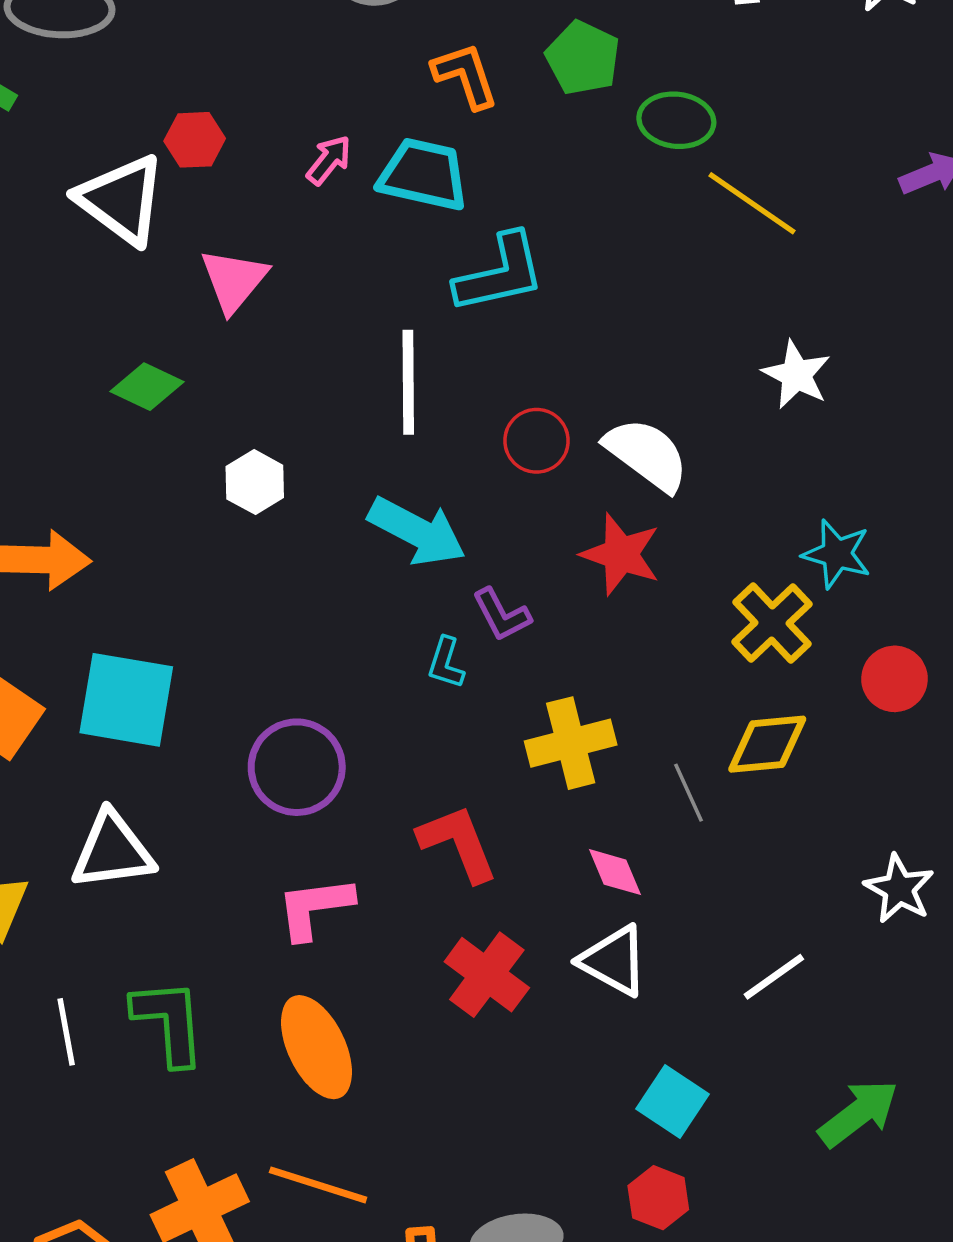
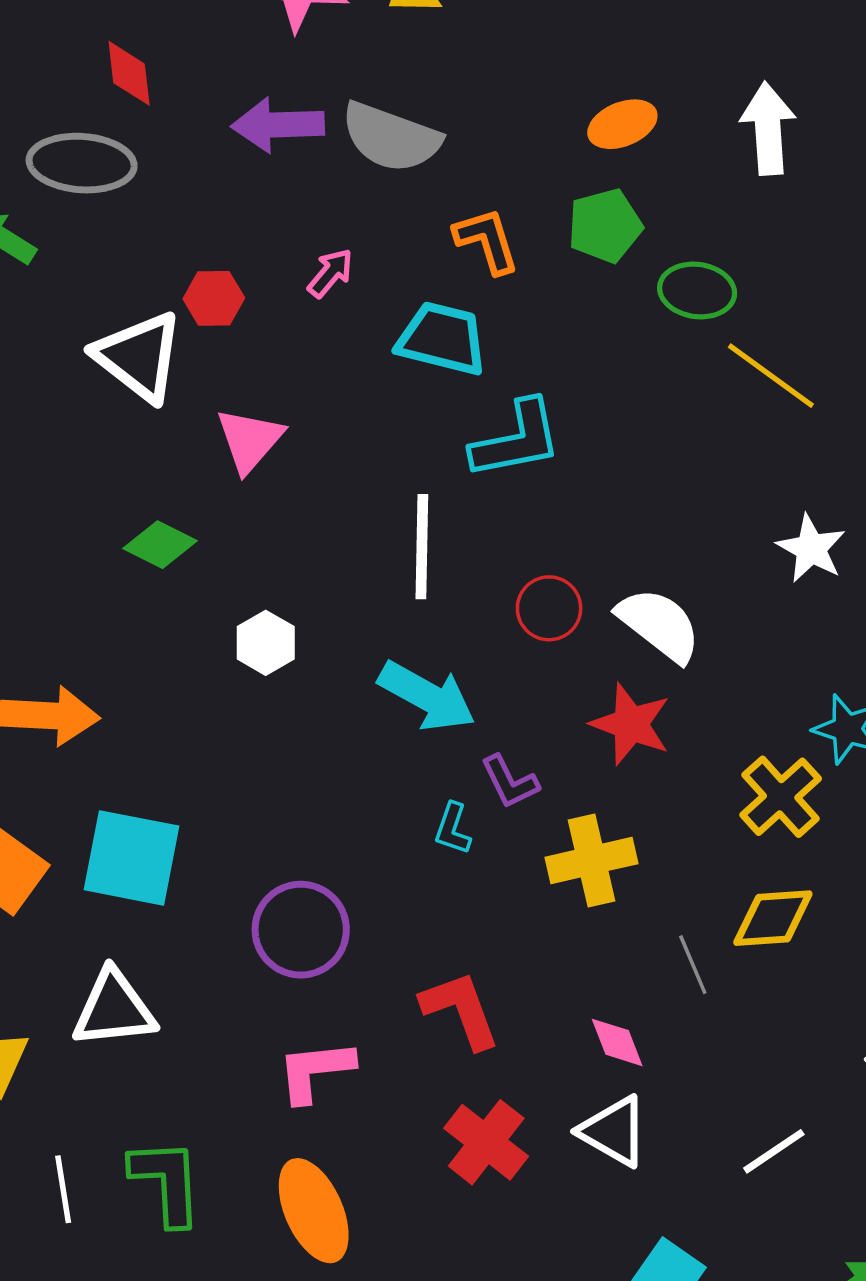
green pentagon: (583, 58) -> (605, 226), turned 30
pink arrow: (329, 160) -> (330, 273), moved
yellow cross: (571, 743) -> (592, 860), moved

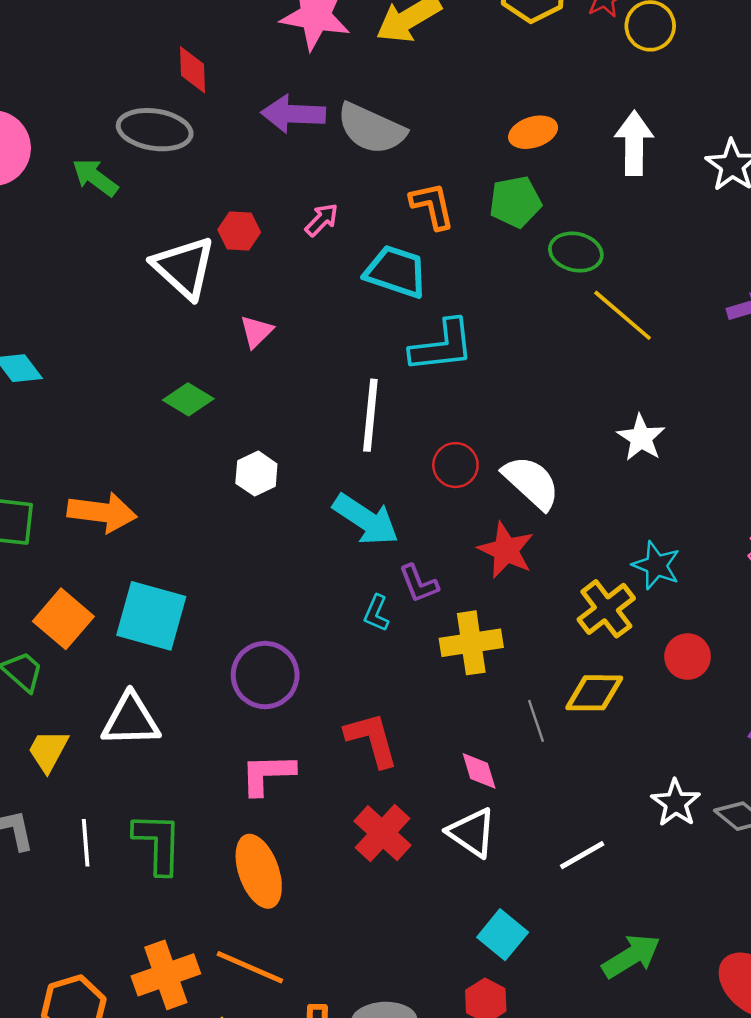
pink triangle: (250, 440) -> (256, 332), size x0.7

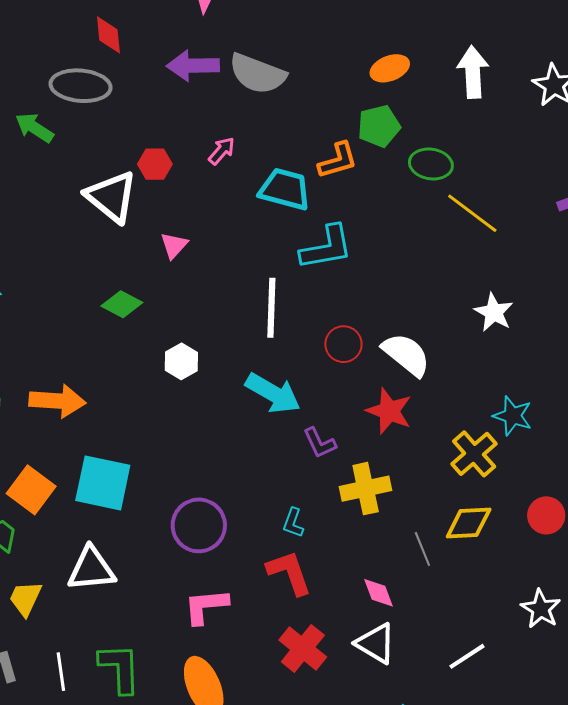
orange L-shape: (432, 206) -> (338, 160), moved, turned 90
cyan L-shape: (376, 613) -> (293, 523), moved
red circle: (688, 657) -> (546, 515), moved

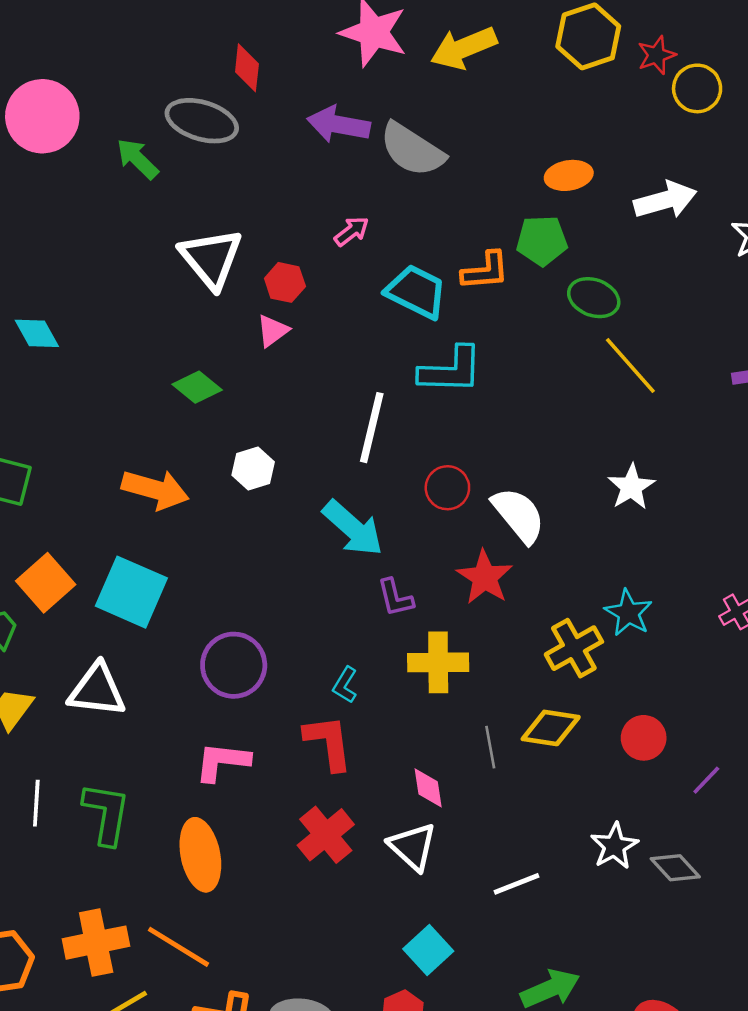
white arrow: (473, 72) -> (665, 200), turned 66
red hexagon: (155, 164) -> (285, 282), moved
orange arrow: (57, 401) -> (155, 489), moved

